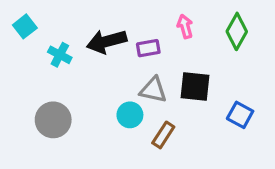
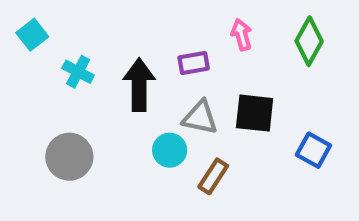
black arrow: (107, 41) -> (139, 85), moved, turned 105

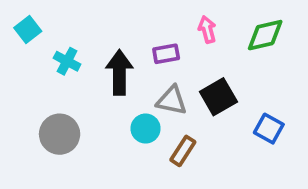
green diamond: (309, 41) -> (265, 35), turned 48
black square: (255, 113) -> (218, 97), turned -36

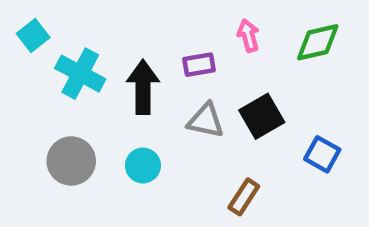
cyan cross: (67, 61) -> (80, 74), size x1.5
cyan circle: (146, 129) -> (143, 166), moved
brown rectangle: (183, 151) -> (244, 197), moved

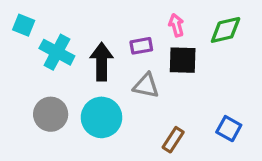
cyan square: (33, 35) -> (24, 25), turned -30
black square: (262, 116) -> (183, 60), moved, turned 32
blue square: (322, 154) -> (229, 129), moved
cyan circle: (143, 166) -> (102, 117), size x1.6

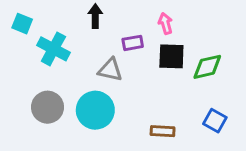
green diamond: (226, 30) -> (207, 67), moved
black arrow: (102, 62) -> (95, 16), moved, size x0.7
gray triangle: (146, 86) -> (110, 70), moved
brown rectangle: (173, 140) -> (163, 131), turned 60

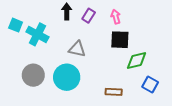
cyan square: (22, 24) -> (16, 25), moved
purple rectangle: (133, 43) -> (89, 16), moved, turned -48
green diamond: (207, 67) -> (137, 61), moved

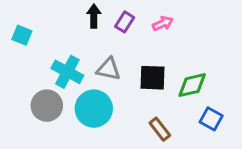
pink arrow: (116, 17) -> (163, 23), turned 80
cyan cross: (37, 34) -> (67, 72), moved
black square: (120, 40) -> (152, 78), moved
brown rectangle: (114, 92) -> (160, 129), turned 49

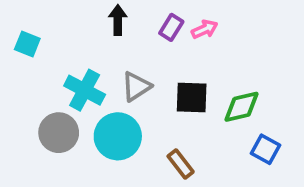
purple rectangle: (125, 22) -> (171, 27), moved
gray triangle: (108, 69) -> (136, 86), turned -45
brown rectangle: (160, 129) -> (181, 164), moved

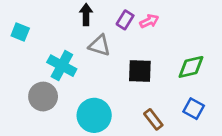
gray triangle: (136, 86) -> (100, 45), moved, turned 50
green diamond: (241, 107) -> (191, 67), moved
cyan circle: (118, 136) -> (94, 115), moved
brown rectangle: (181, 164) -> (153, 119), moved

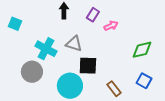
pink arrow: (149, 21) -> (111, 26), moved
gray triangle: (100, 45) -> (74, 44), moved
black square: (140, 71) -> (88, 66), moved

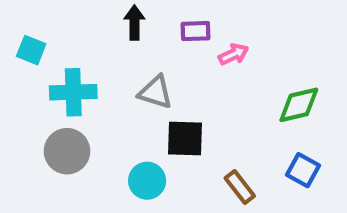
purple rectangle: (93, 15) -> (196, 31), turned 56
cyan cross: (46, 49) -> (73, 92), moved, turned -30
cyan circle: (70, 86) -> (147, 181), size x0.7

